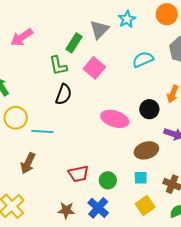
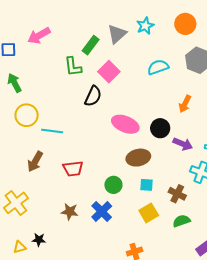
black semicircle: (64, 94) -> (93, 96), moved
black circle: (149, 109) -> (160, 128), moved
brown ellipse: (146, 150) -> (138, 158), moved
red trapezoid: (78, 174) -> (73, 169), moved

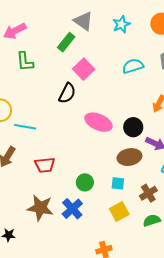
gray triangle: (117, 34) -> (83, 21), moved, turned -45
green L-shape: (73, 67) -> (25, 62), moved
brown ellipse: (138, 158) -> (129, 157), moved
brown cross: (177, 194) -> (148, 193), turned 30
brown star: (70, 212) -> (40, 208), size x1.5

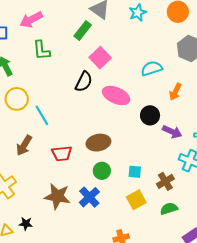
cyan semicircle: (133, 66) -> (152, 68), moved
pink ellipse: (98, 122) -> (116, 95), moved
cyan line: (25, 127) -> (42, 115), turned 50
brown ellipse: (129, 157) -> (98, 143), moved

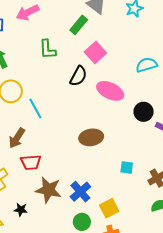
green L-shape: (41, 50) -> (47, 49), moved
red trapezoid: (62, 154) -> (31, 162), moved
green circle: (102, 171) -> (82, 222), moved
yellow square: (136, 200) -> (109, 208), moved
black star: (26, 224) -> (21, 210), moved

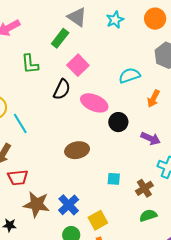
black circle: (144, 112) -> (118, 122), moved

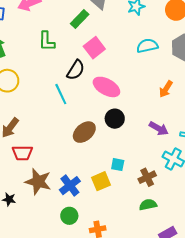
cyan semicircle: (129, 75) -> (147, 46), moved
black circle: (118, 122) -> (115, 119), moved
cyan line: (20, 124) -> (61, 94), moved
brown ellipse: (77, 150) -> (84, 132), turned -35
yellow square: (98, 220) -> (101, 181), moved

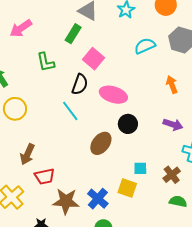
orange arrow: (166, 89) -> (172, 85), turned 138
yellow square: (101, 181) -> (127, 188), turned -36
green semicircle: (148, 205) -> (178, 201), turned 36

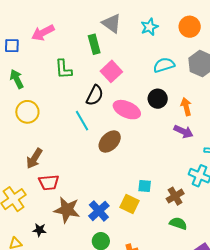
green rectangle: (73, 34) -> (94, 44), turned -54
black circle: (128, 124) -> (158, 99), moved
purple arrow: (173, 125) -> (183, 132), moved
brown ellipse: (101, 143) -> (110, 142), moved

